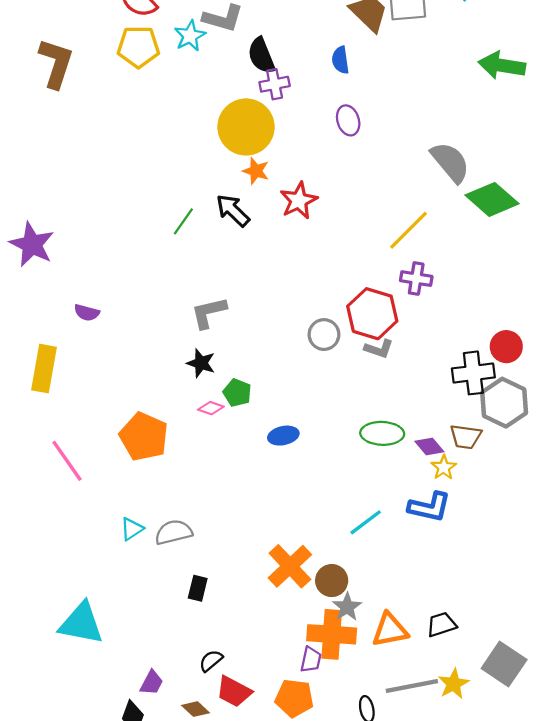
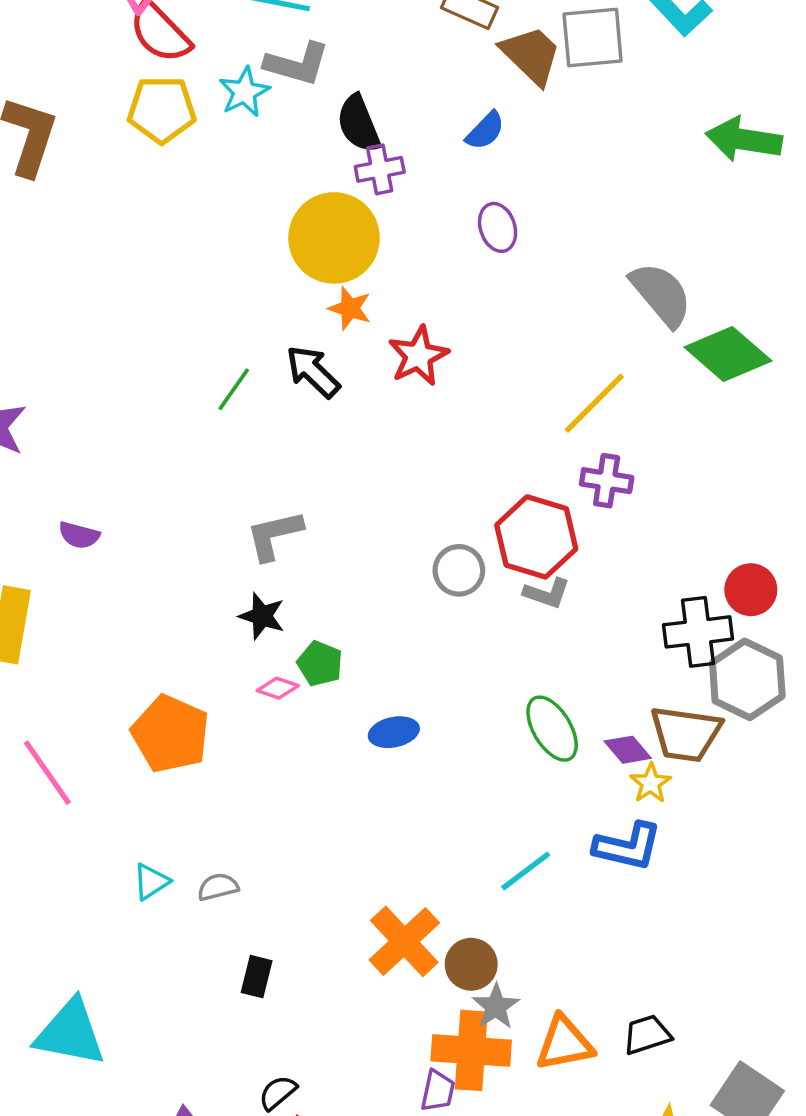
blue semicircle: (340, 60) -> (485, 131), turned -128
green ellipse: (382, 433) -> (552, 729), turned 57
brown trapezoid: (466, 437) -> (686, 734), size x1.4
gray semicircle: (174, 532) -> (218, 887), size x0.7

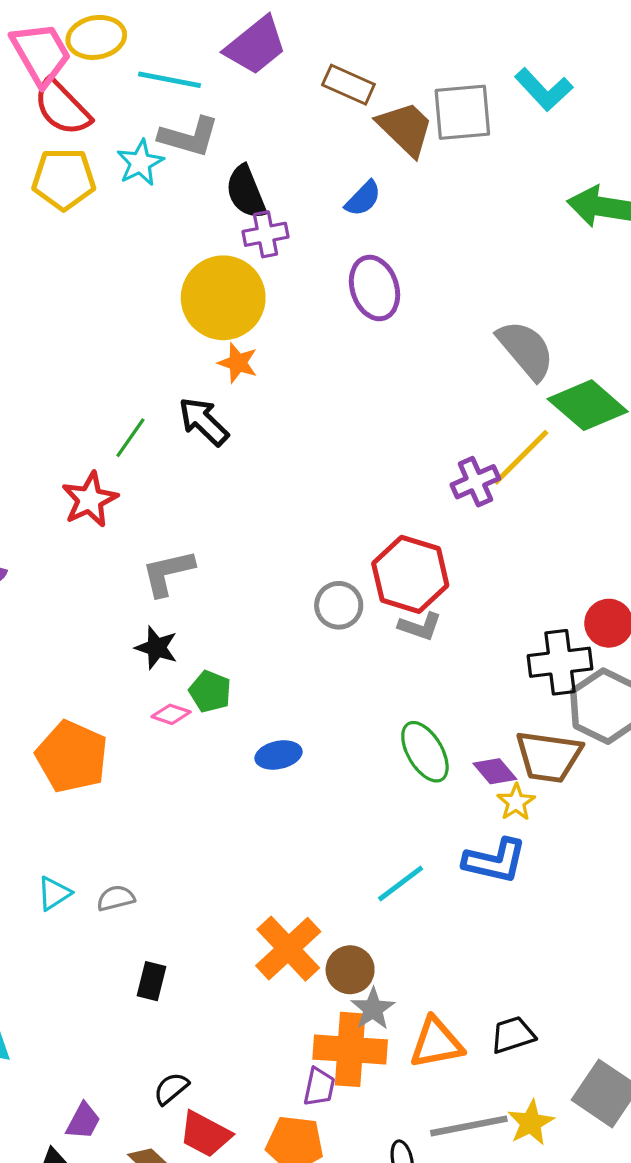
purple ellipse: (498, 227) -> (374, 288), size x1.4
red star: (418, 356) -> (90, 500), moved
yellow line: (594, 403) -> (521, 457), moved
purple cross: (607, 481) -> (475, 482), moved, turned -33

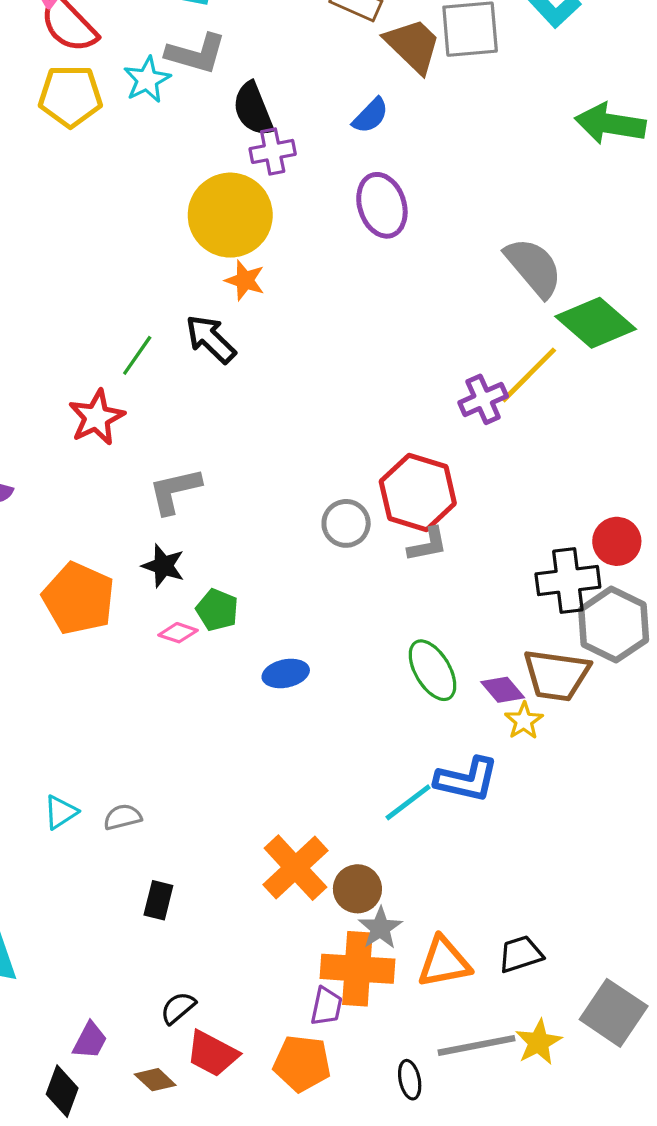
gray L-shape: (420, 626) -> (428, 545), turned -30
orange pentagon: (72, 757) -> (79, 598), moved
blue L-shape: (495, 861) -> (467, 780), moved

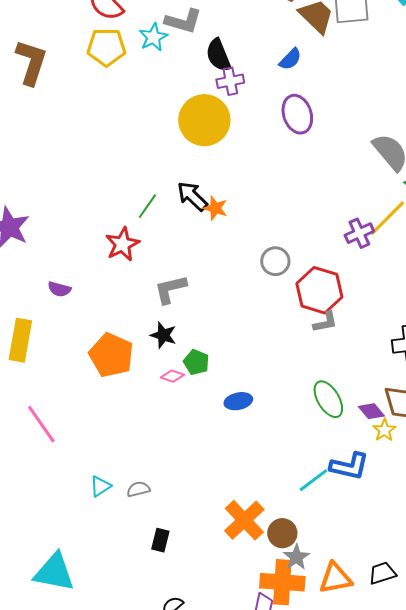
orange star: (245, 280) -> (215, 208), moved
gray circle: (346, 523) -> (275, 261), moved

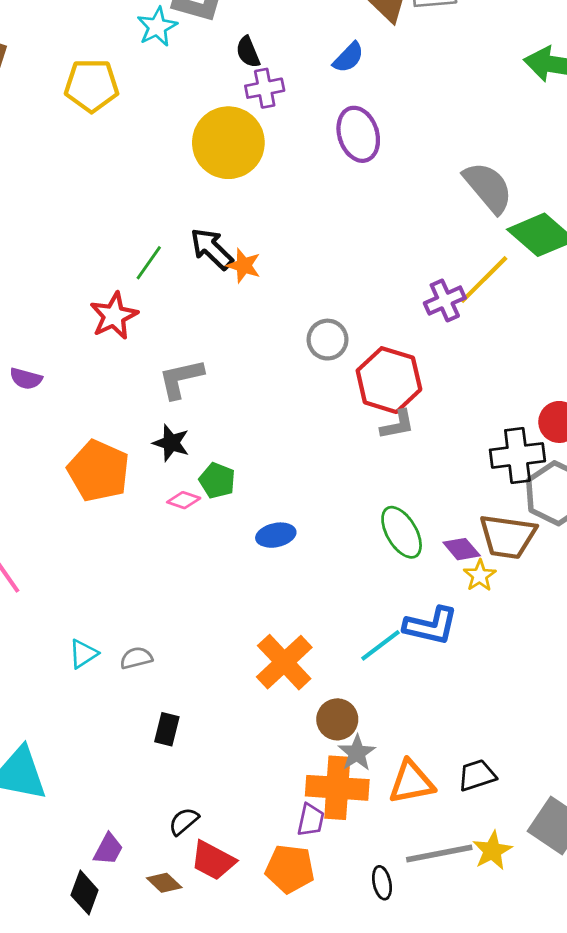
yellow pentagon: (106, 47) -> (92, 85), moved
black semicircle: (218, 55) -> (248, 52), size x0.7
orange cross: (244, 520) -> (284, 662), moved

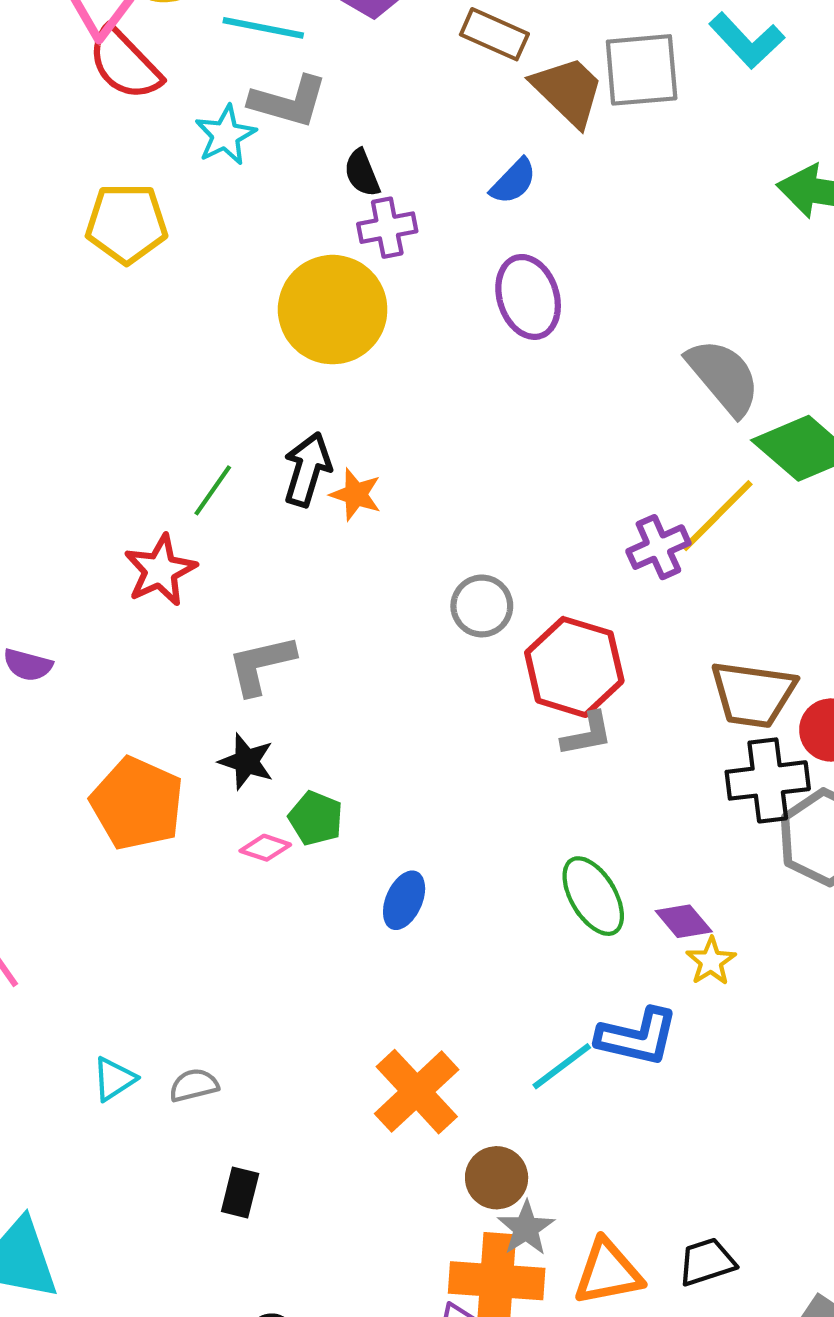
black arrow: (212, 249) -> (307, 469), turned 63
blue ellipse: (276, 535) -> (404, 900), turned -54
brown trapezoid: (508, 536) -> (753, 694), moved

